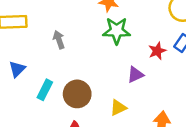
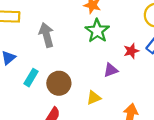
green star: (117, 31) -> (97, 31), turned 30
gray arrow: (59, 40) -> (46, 35), size x1.5

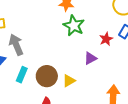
gray arrow: (46, 35) -> (16, 45), moved
yellow triangle: (94, 98) -> (69, 81), moved

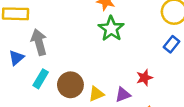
red star: (106, 39) -> (144, 78), moved
purple triangle: (90, 58) -> (123, 95), moved

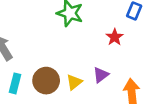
red star: (144, 78) -> (115, 37), moved

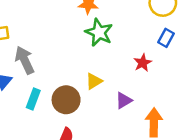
yellow triangle: (74, 82) -> (94, 81), moved

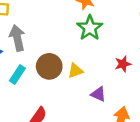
brown circle: (66, 100) -> (49, 66), moved
purple triangle: (124, 100) -> (98, 94), turned 42

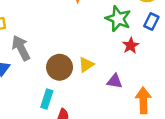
green star: (90, 28) -> (118, 19), moved
cyan rectangle: (17, 75) -> (47, 99), moved

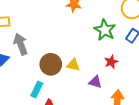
red star: (131, 46) -> (111, 62), moved
yellow triangle: (86, 65) -> (73, 65), turned 40

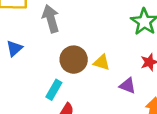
gray arrow: (21, 44) -> (51, 19), moved

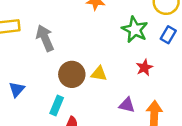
blue triangle: (14, 48) -> (17, 89), moved
purple triangle: (128, 86) -> (127, 105), moved

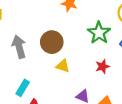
gray arrow: (45, 38) -> (19, 47), moved
brown circle: (72, 74) -> (52, 42), moved

